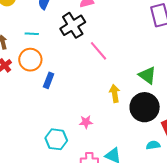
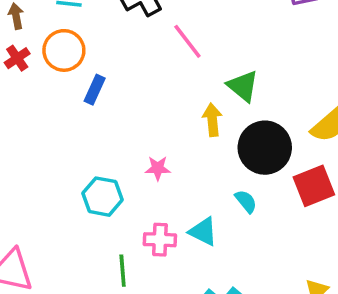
green triangle: (147, 75) -> (243, 86), moved
cyan semicircle: (153, 145) -> (246, 201), moved, turned 56

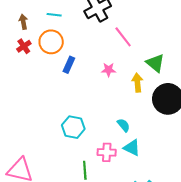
pink star: (158, 168) -> (109, 70), moved
cyan semicircle: (246, 201) -> (124, 125), moved

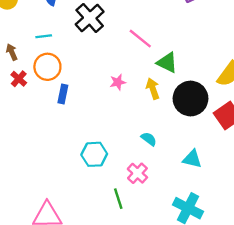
pink line: (123, 37) -> (140, 39), moved
blue rectangle: (69, 65) -> (63, 94), moved
cyan triangle: (132, 148) -> (192, 159), moved
pink cross: (107, 152) -> (137, 173), turned -36

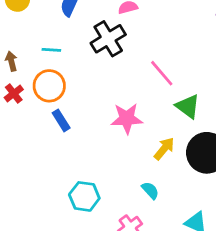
pink star: (118, 82) -> (127, 118), size x1.6
yellow arrow: (153, 89) -> (164, 149), moved, turned 48
blue rectangle: (63, 94) -> (61, 120), turned -54

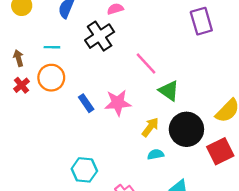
blue rectangle: (61, 120) -> (86, 103), moved
cyan semicircle: (150, 190) -> (156, 154), moved, turned -56

